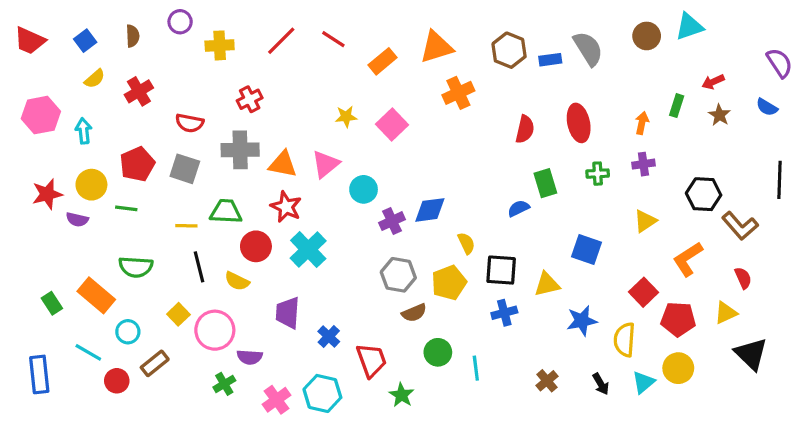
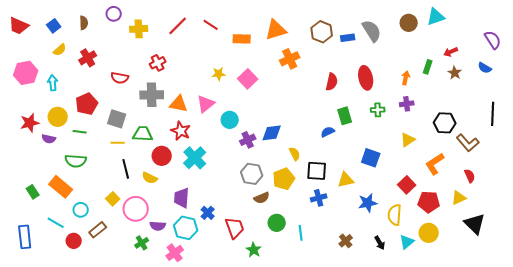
orange rectangle: (382, 61) -> (242, 39), turned 42
gray square: (185, 169) -> (117, 119), moved
green semicircle: (136, 267) -> (76, 161), moved
cyan hexagon: (322, 393) -> (186, 228), moved

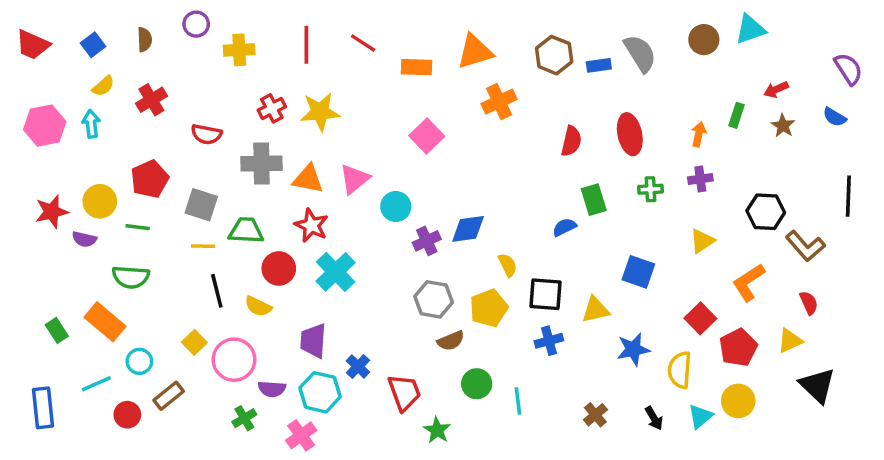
red line: (178, 26) -> (306, 45), turned -45
yellow star: (219, 74) -> (320, 112), moved, size x1.6
cyan arrow: (53, 83) -> (91, 124), moved
red pentagon: (429, 202) -> (738, 348), turned -30
cyan line: (56, 223) -> (96, 384), turned -54

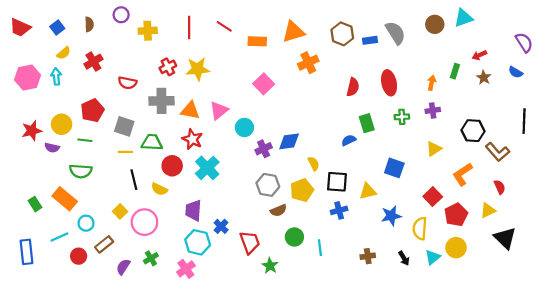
purple semicircle: (272, 389) -> (123, 267), moved, turned 119
brown cross: (595, 415) -> (368, 256), turned 32

